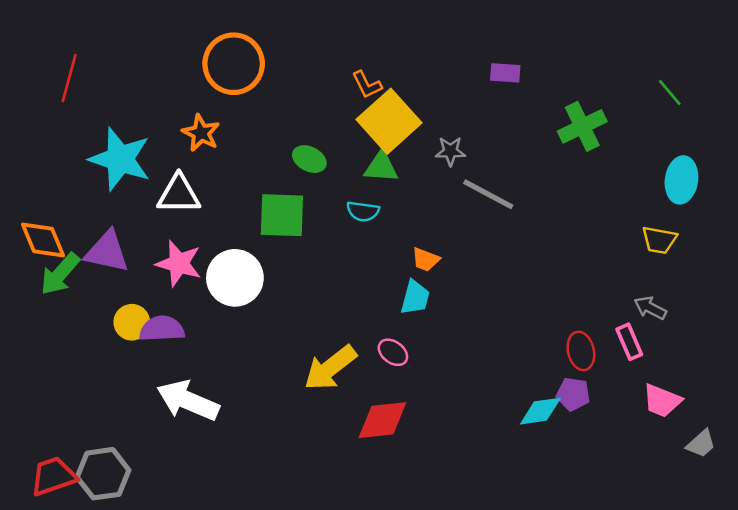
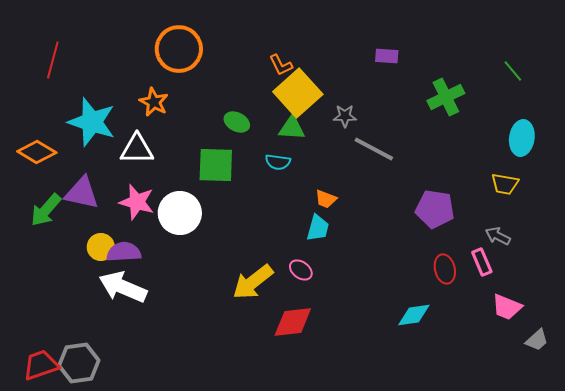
orange diamond: (43, 240) -> (37, 152), moved, turned -36
purple pentagon: (573, 394) -> (435, 209), moved, size x1.5
white arrow: (188, 401) -> (123, 287), moved

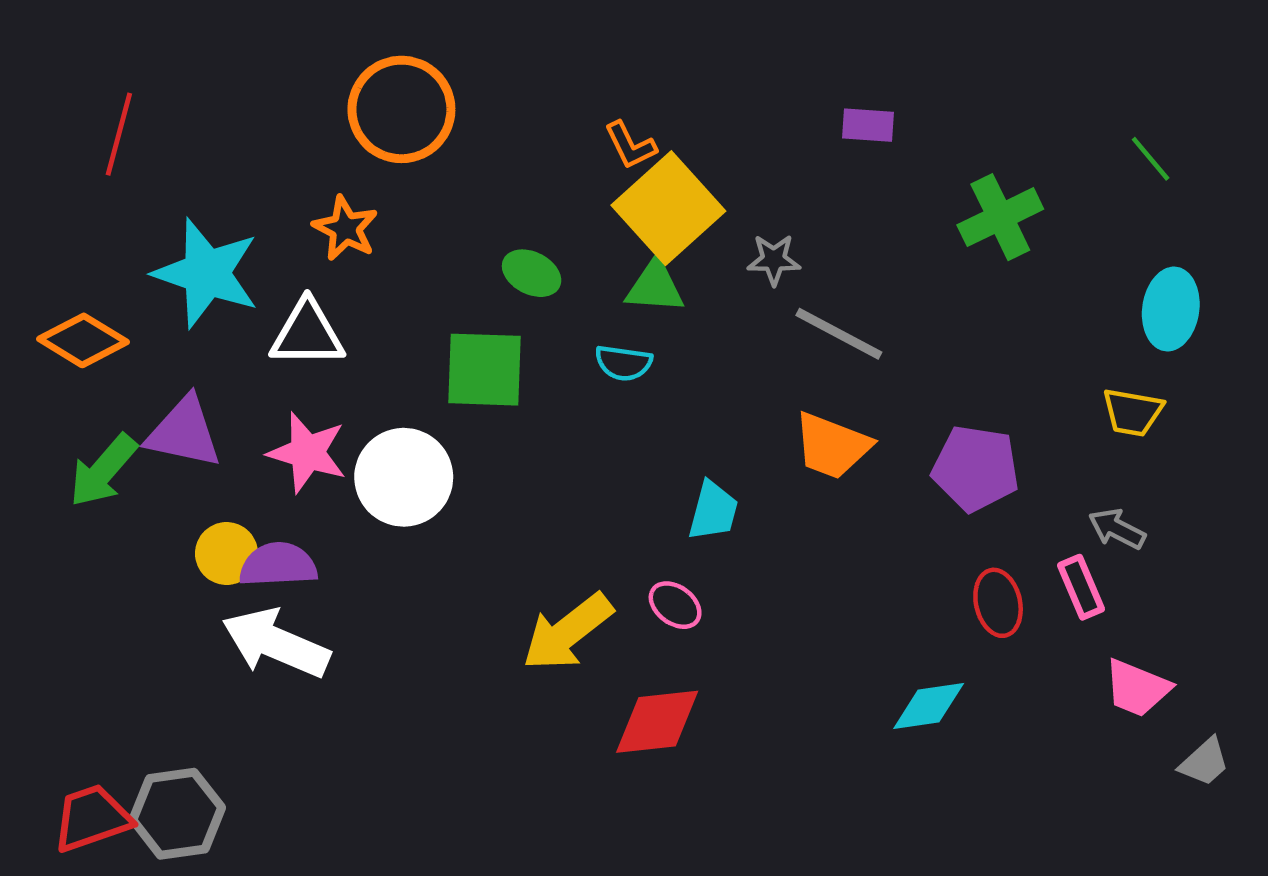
orange trapezoid: (326, 199) -> (832, 446), moved, size x1.6

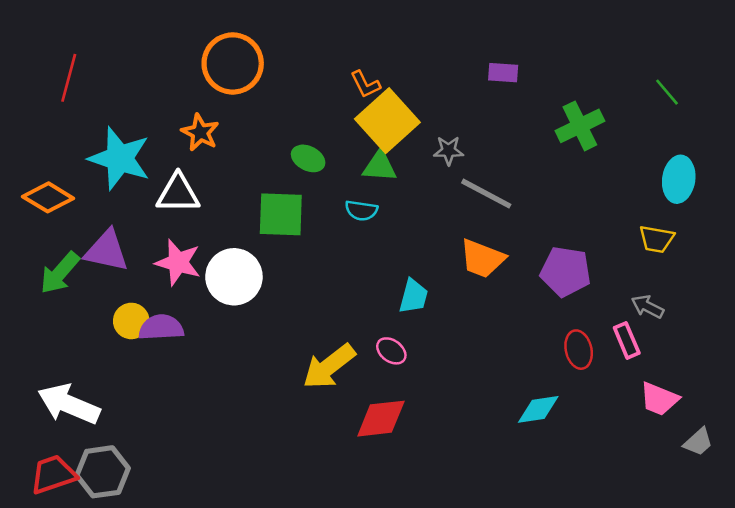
white arrow: (276, 643) -> (69, 404), moved

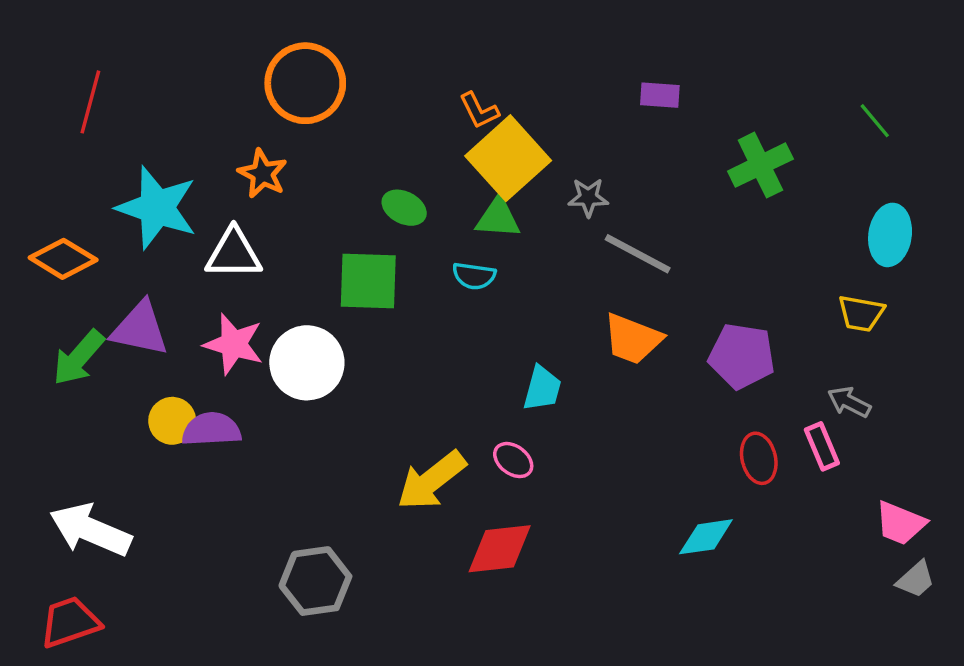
pink trapezoid: (659, 399) -> (900, 523), moved
gray hexagon: (103, 472) -> (315, 581), moved

